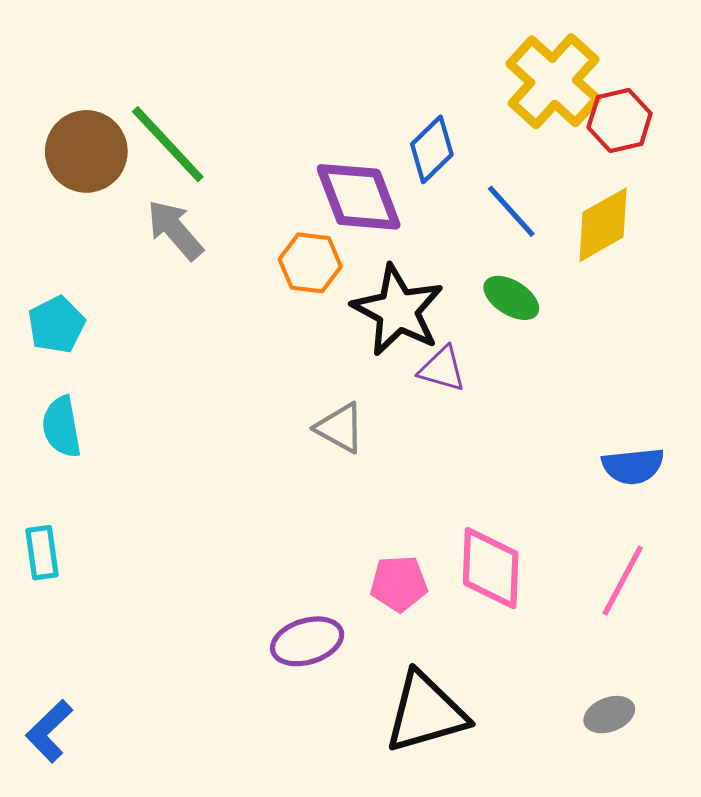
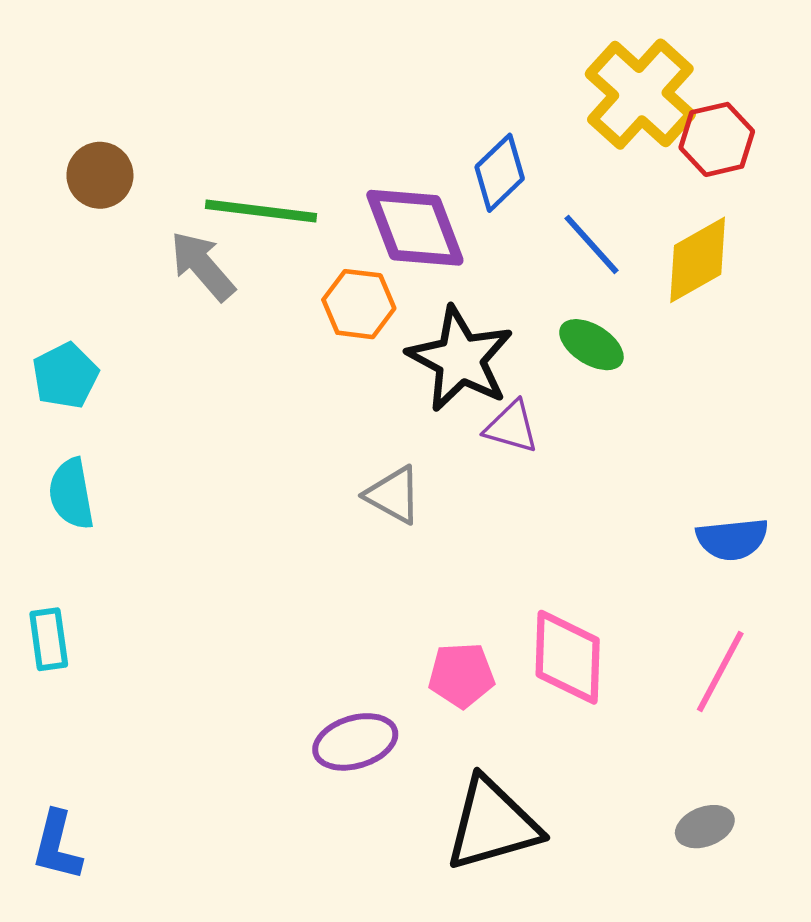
green line: (168, 144) -> (261, 211), moved, turned -40
brown circle: (86, 151) -> (100, 175), size x0.7
blue L-shape: (49, 731) -> (57, 846), turned -32

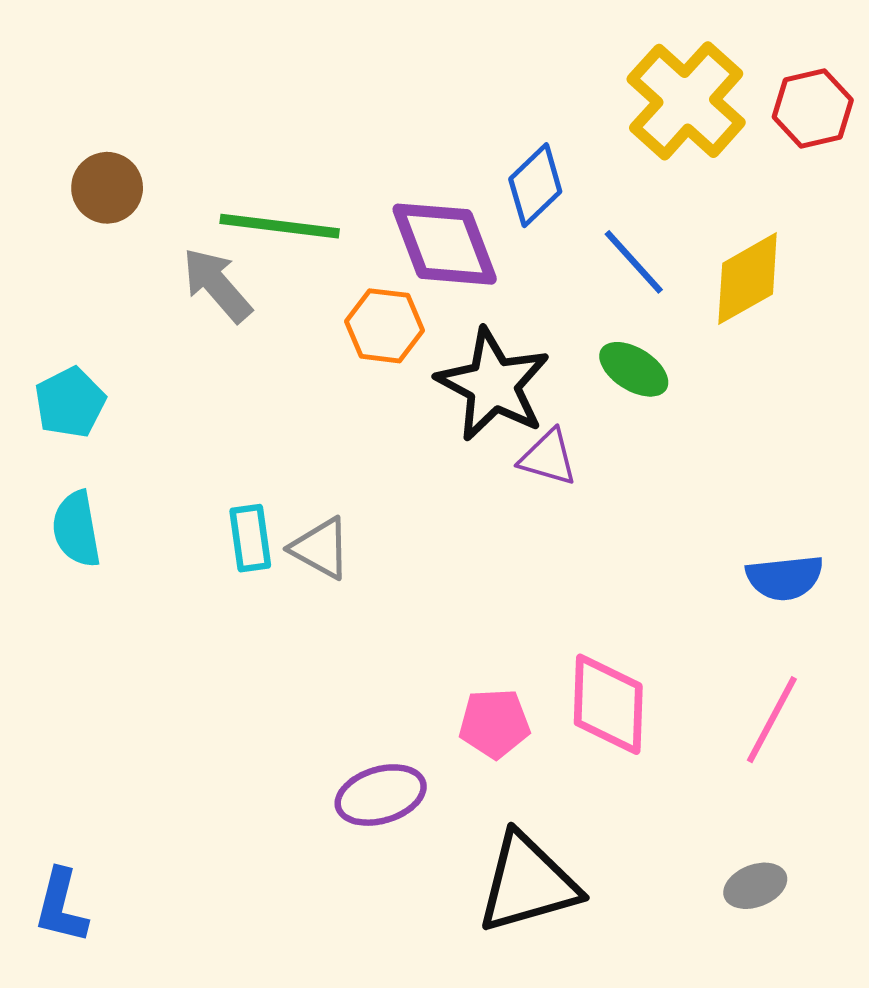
red hexagon: (717, 139) -> (813, 109), moved
gray triangle: (393, 495) -> (321, 548), moved
cyan rectangle: (49, 639) -> (250, 538), moved

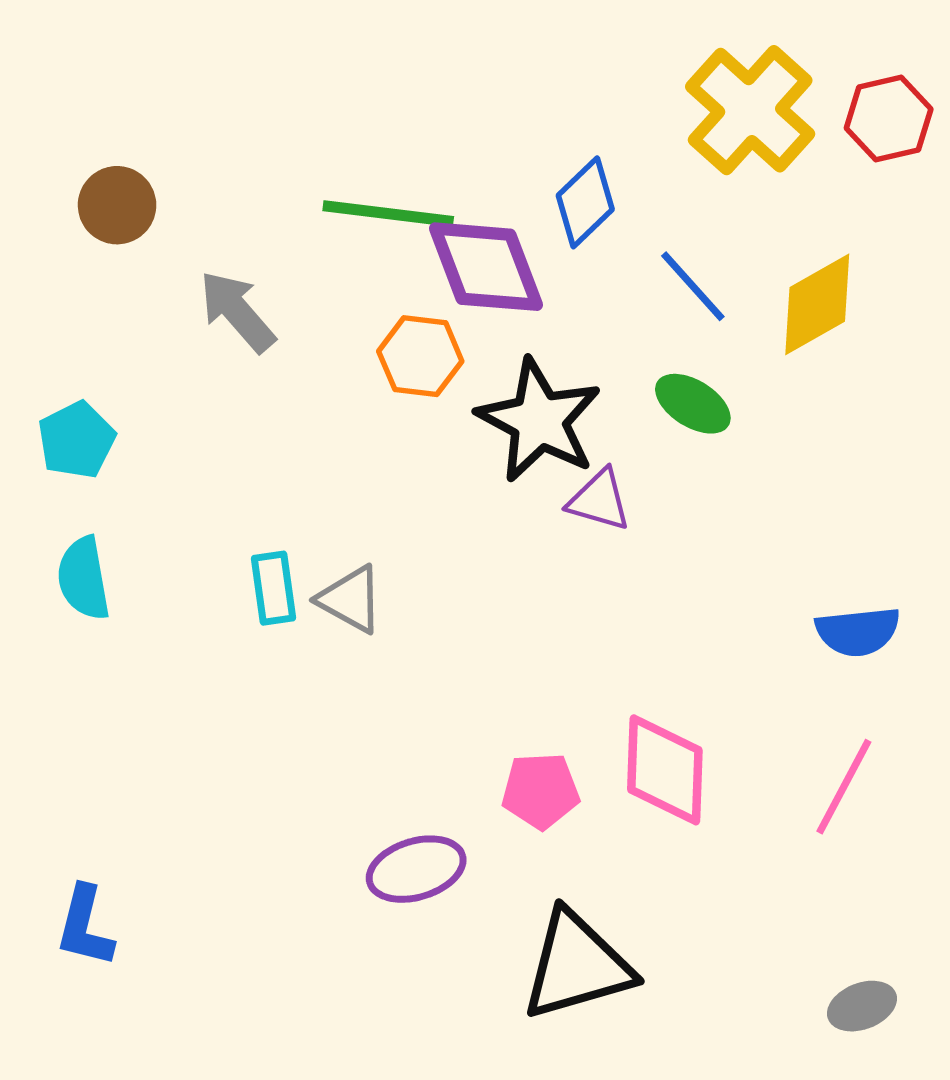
green line: (280, 226) -> (388, 214), moved
gray ellipse: (755, 886) -> (862, 1006), moved
blue L-shape: (61, 906) -> (85, 926), moved

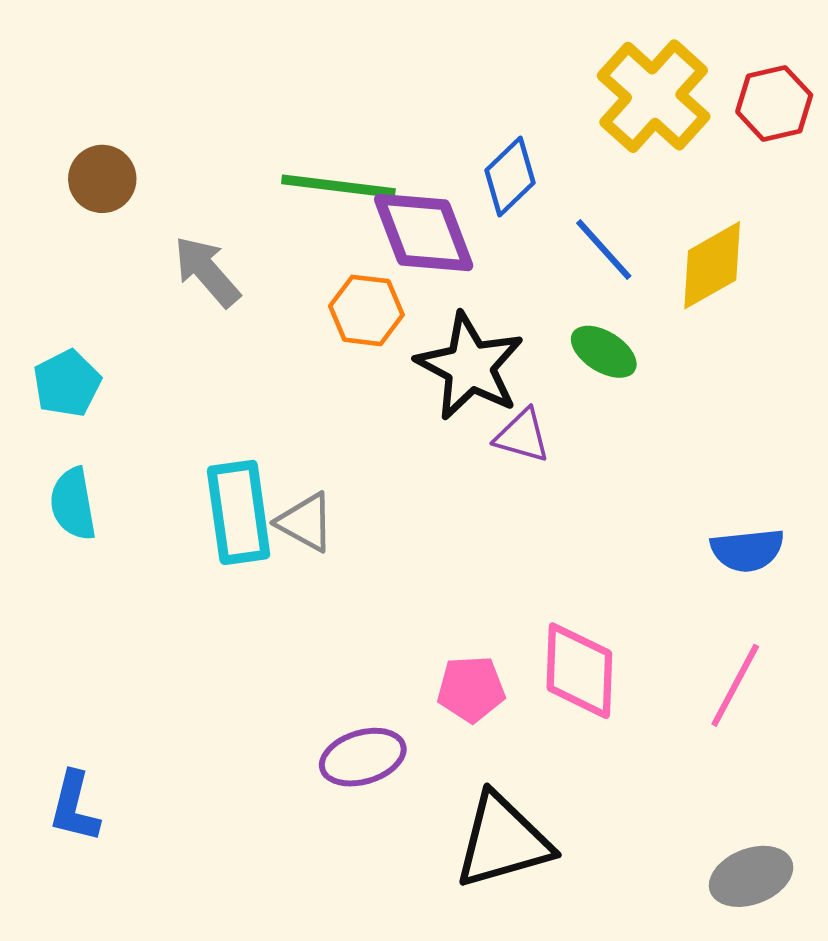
cyan rectangle: (274, 588) -> (239, 512), size x1.6
gray ellipse: (862, 1006) -> (751, 876), size x1.4

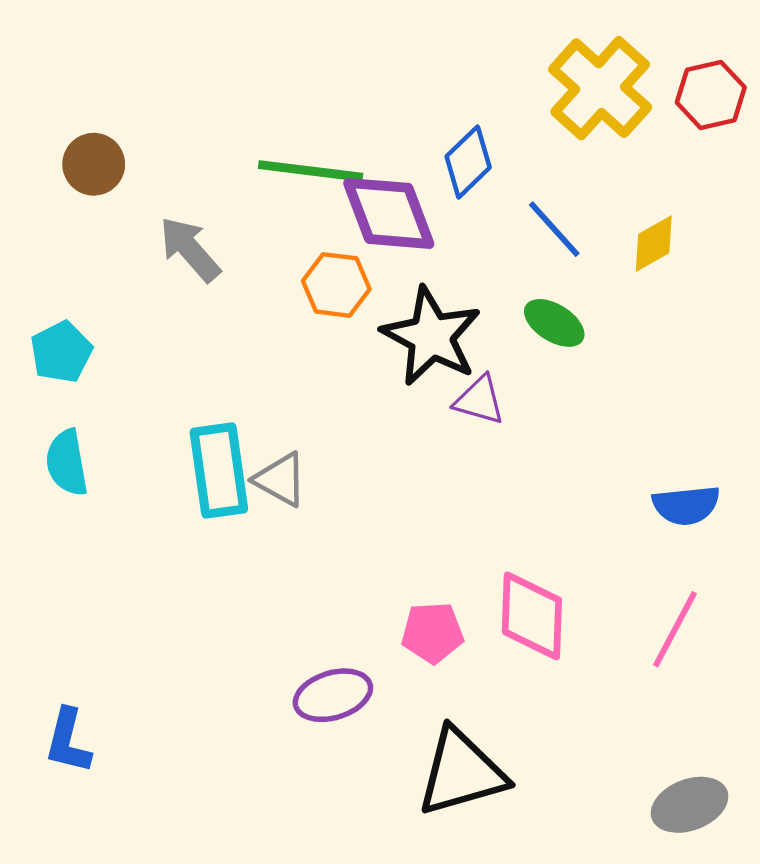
yellow diamond: (712, 265) -> (654, 244), size x0.7

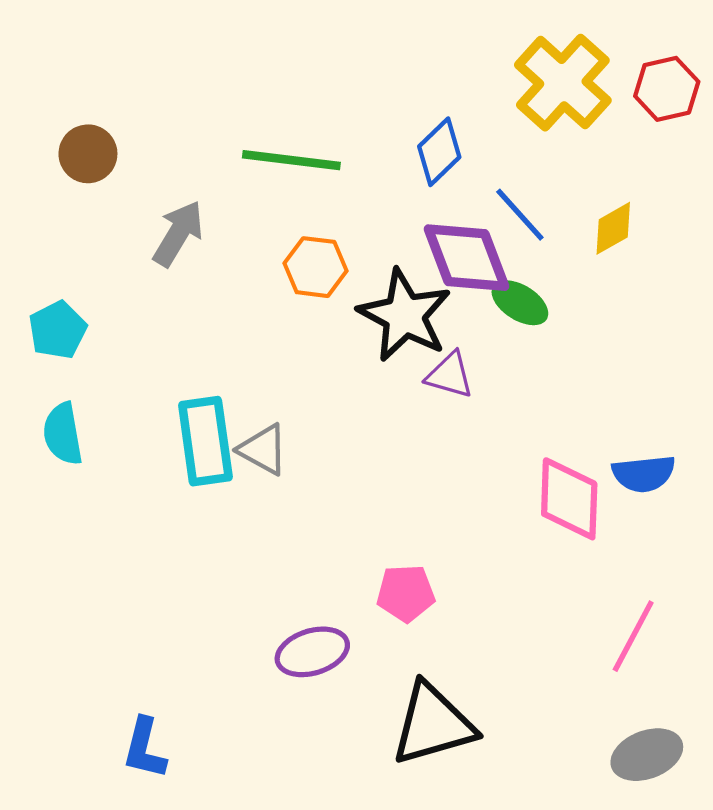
purple diamond: (389, 213) -> (466, 258), moved
gray arrow: (190, 249) -> (178, 234), turned 72
pink diamond: (532, 616) -> (569, 499), moved
pink line: (675, 629) -> (633, 636), moved
blue L-shape: (68, 741) -> (145, 748), moved

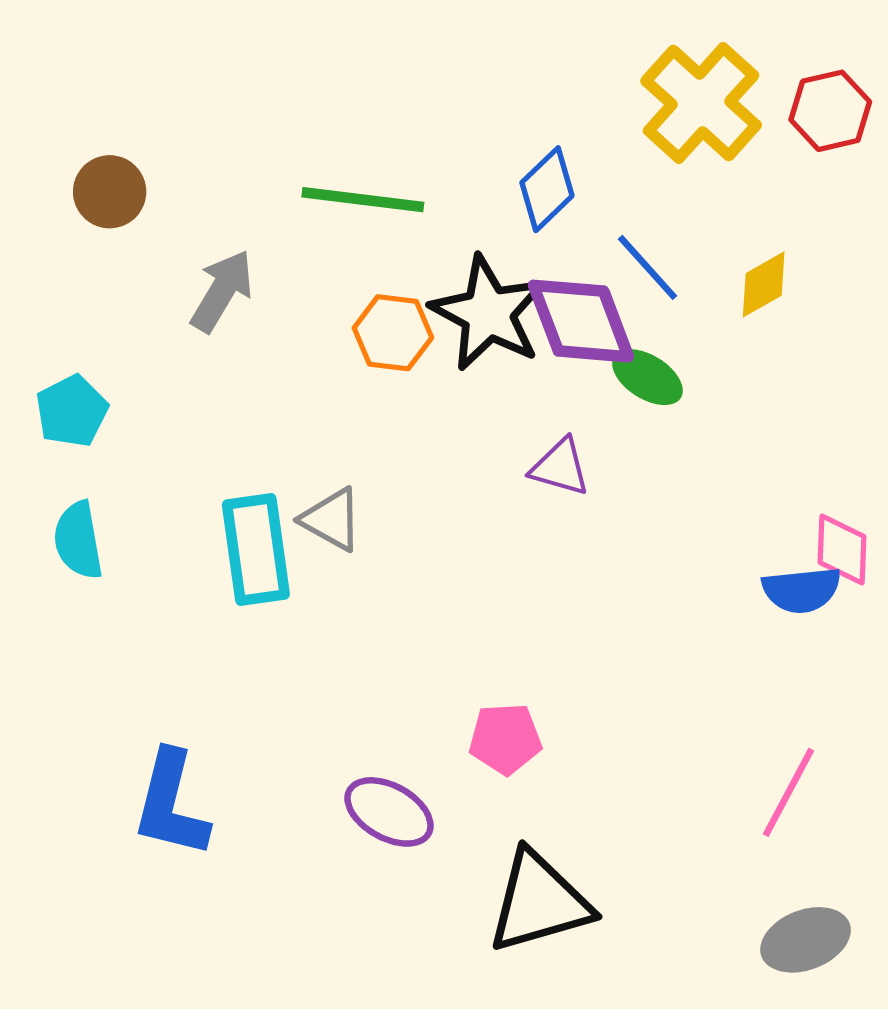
black star: (405, 315) -> (488, 313), moved
gray triangle: (263, 450) -> (332, 519), moved
pink diamond: (569, 499) -> (842, 549), moved, size x0.7
purple ellipse: (312, 652) -> (389, 812), turned 46
blue L-shape: (145, 748) -> (171, 804), moved, size x1.4

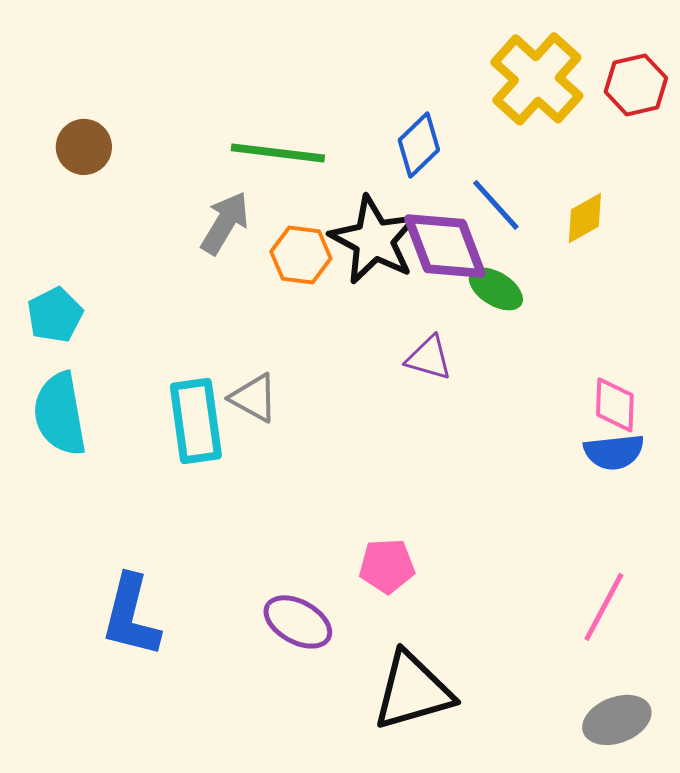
gray arrow: (222, 291) -> (225, 223), moved
cyan semicircle: (78, 540) -> (60, 414), size x1.4
pink diamond: (842, 549) -> (615, 405), moved

